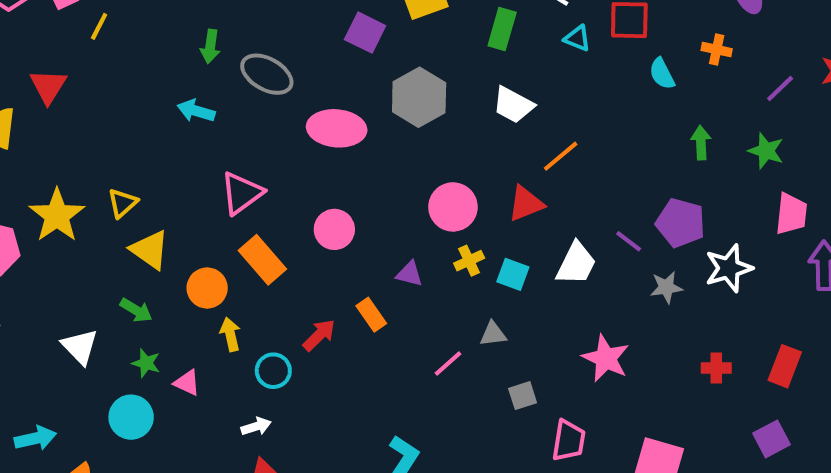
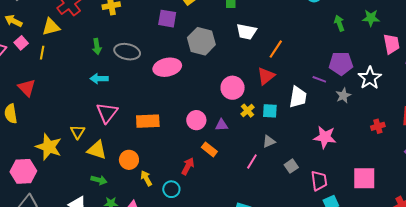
pink triangle: (242, 193) -> (107, 113), moved
pink circle: (334, 229) -> (196, 120), moved
orange rectangle: (262, 260) -> (148, 121), moved, turned -35

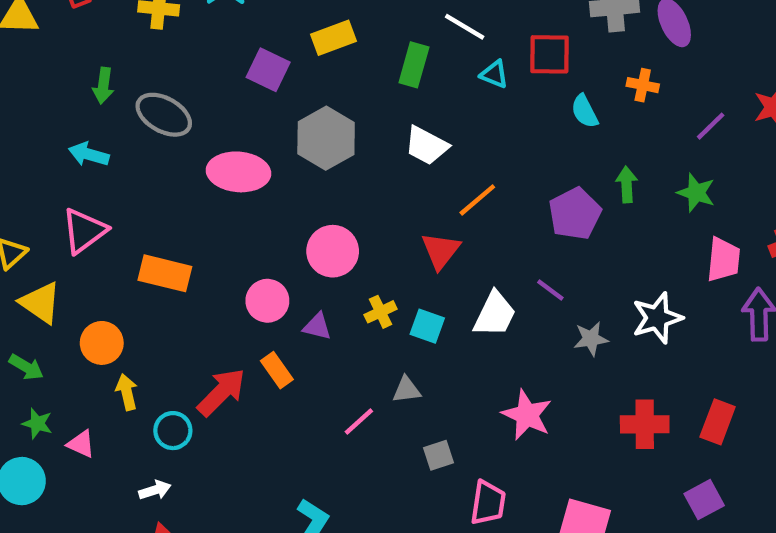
purple pentagon: (341, 63) -> (575, 214), moved, turned 30
red triangle: (266, 76) -> (441, 251), turned -30
pink circle: (233, 88) -> (333, 251), moved
red cross: (378, 126) -> (645, 424), size x1.5
red arrow: (188, 166) -> (221, 392), size x1.4

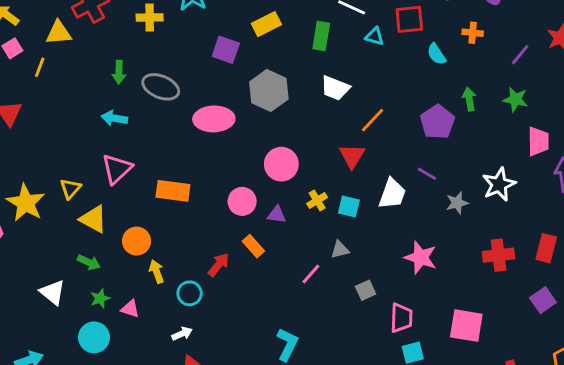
red arrow: (221, 392) -> (219, 265), size x0.7
green star: (37, 423) -> (100, 298), turned -30

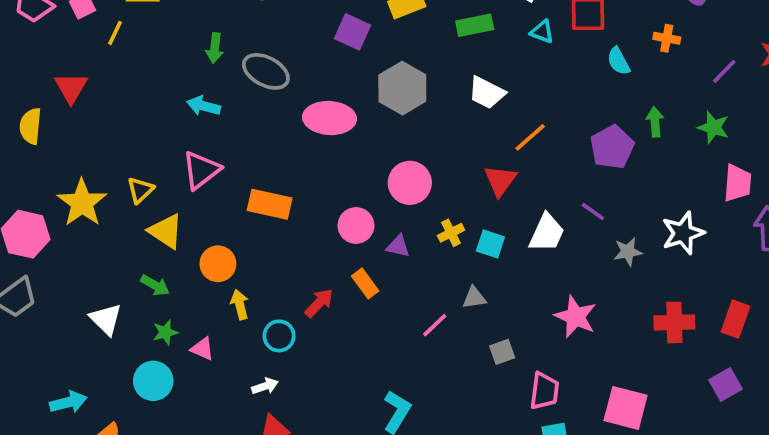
green rectangle: (321, 36) -> (475, 25), turned 64

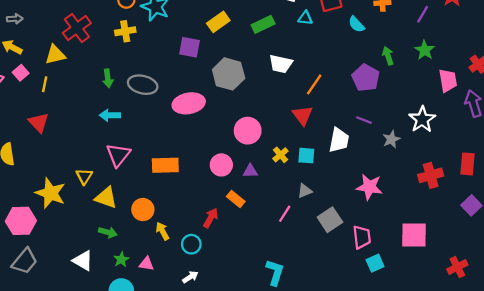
red triangle: (71, 88) -> (39, 123), moved
green star: (713, 127) -> (425, 50), turned 30
gray square: (502, 352) -> (330, 220), size x1.5

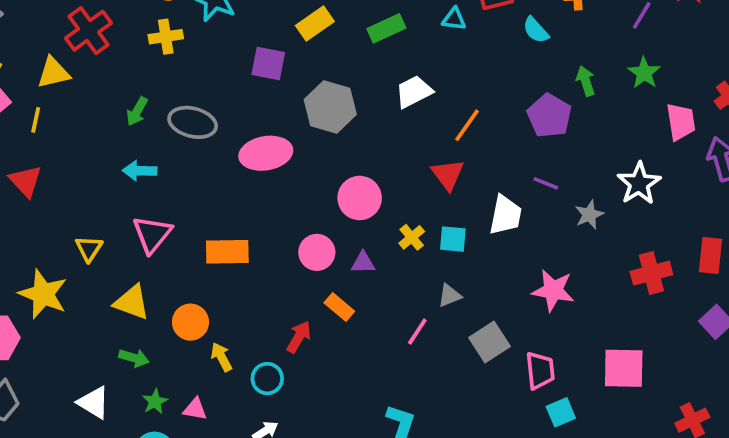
white trapezoid: (281, 64) -> (414, 92), turned 140
green arrow: (108, 78) -> (137, 111), turned 36
yellow triangle: (84, 176) -> (89, 249), moved

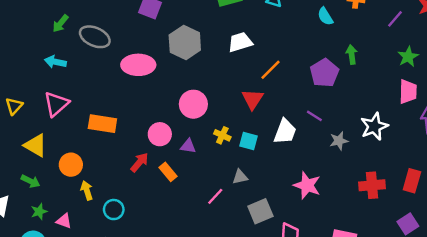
green star: (644, 73) -> (408, 57), moved
yellow cross: (412, 237) -> (222, 135), turned -35
red arrow: (299, 337) -> (140, 162), moved

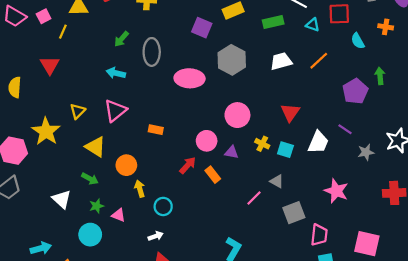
gray ellipse: (95, 37) -> (152, 52), turned 64
orange line: (270, 70) -> (319, 61), moved
orange rectangle: (102, 124) -> (156, 130), size x0.6
gray triangle: (240, 177) -> (277, 181), turned 40

